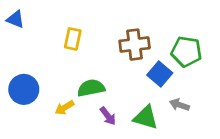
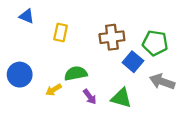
blue triangle: (15, 19) -> (27, 16), moved
gray arrow: (179, 105) -> (162, 82), moved, size x1.5

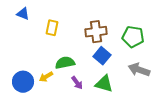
blue square: (133, 62) -> (102, 56), moved
blue circle: (20, 75) -> (23, 82), moved

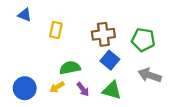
yellow arrow: (46, 77) -> (57, 87), moved

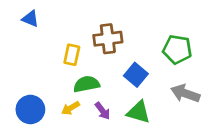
yellow rectangle: (56, 30) -> (72, 55), moved
brown cross: (103, 34) -> (108, 39), moved

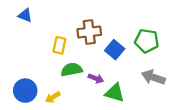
blue square: (136, 75) -> (115, 50), moved
yellow arrow: (70, 108) -> (53, 97), moved
purple arrow: (102, 111) -> (96, 78), moved, turned -32

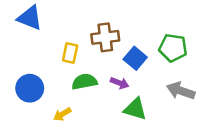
blue triangle: (25, 15) -> (30, 18), size x1.5
purple arrow: (96, 78) -> (120, 83), moved
blue circle: (25, 91) -> (30, 88), moved

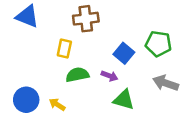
brown cross: (105, 37) -> (86, 19), moved
blue circle: (30, 88) -> (26, 100), moved
yellow arrow: (62, 114) -> (57, 104), turned 63

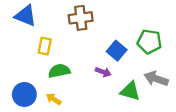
yellow rectangle: (64, 49) -> (45, 46), moved
green semicircle: (77, 75) -> (59, 71), moved
green triangle: (124, 100) -> (130, 91), moved

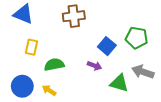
yellow rectangle: (45, 46) -> (32, 47), moved

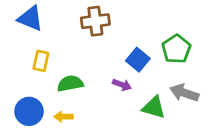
green pentagon: (137, 38) -> (176, 49), turned 30
yellow arrow: (49, 90) -> (64, 117), turned -32

